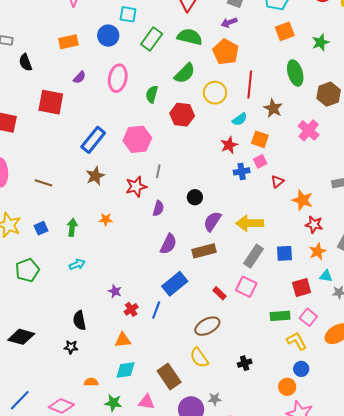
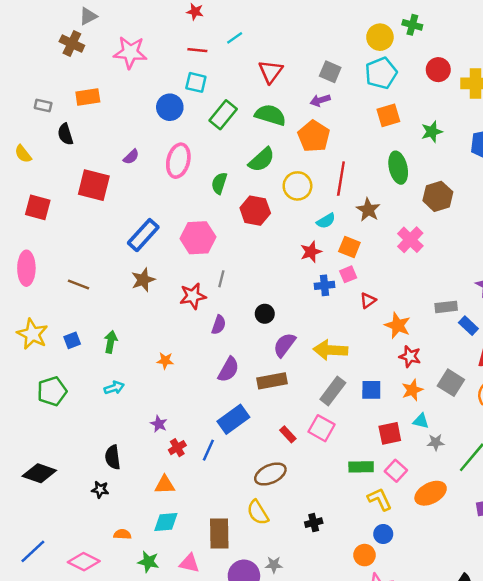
orange rectangle: (68, 42) -> (88, 97), moved
orange star: (106, 219) -> (165, 361), moved
brown rectangle: (169, 377) -> (219, 533), turned 30

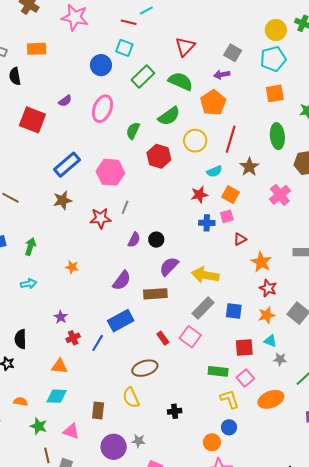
cyan line: (235, 38) -> (146, 10), moved
purple semicircle: (219, 325) -> (134, 240), moved
brown rectangle: (219, 533) -> (98, 411), size x0.7

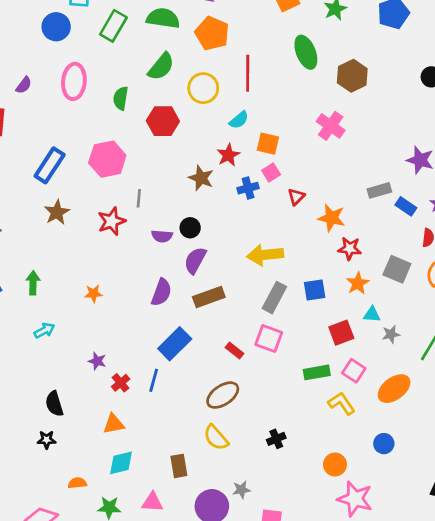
brown star: (249, 167) -> (201, 178), moved
purple semicircle: (134, 240) -> (162, 236), turned 84
purple semicircle: (169, 266) -> (195, 260), moved
blue circle: (229, 427) -> (384, 444), moved

